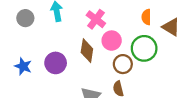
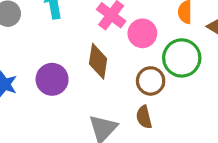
pink circle: (112, 41) -> (142, 33), moved

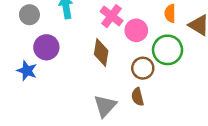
purple circle: (52, 79) -> (46, 47), moved

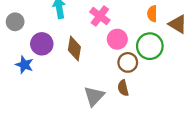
gray circle: (29, 15) -> (15, 22), moved
pink circle: (136, 30) -> (117, 39), moved
brown diamond: (101, 52) -> (74, 48), moved

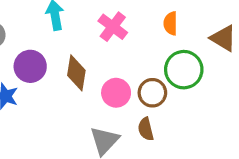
orange semicircle: (152, 14) -> (171, 23), moved
pink circle: (117, 39) -> (116, 93), moved

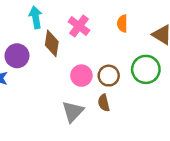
green circle: (184, 70) -> (146, 69), moved
brown diamond: (76, 73) -> (52, 43), moved

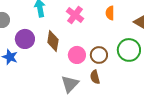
brown diamond: (52, 43) -> (53, 41), moved

